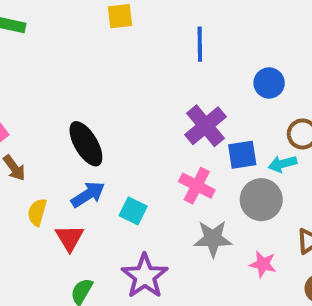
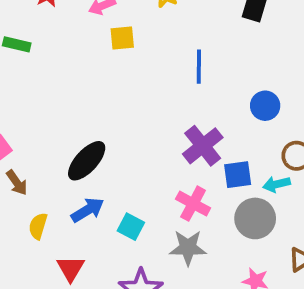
black ellipse: (86, 144) -> (87, 161), turned 72
red triangle: (70, 238) -> (70, 268), moved
gray star: (213, 239) -> (188, 248), moved

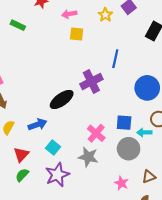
blue circle: (265, 106) -> (147, 88), size x1.5
purple cross: (203, 146) -> (91, 82), moved
black ellipse: (87, 161) -> (62, 99), moved
cyan square: (131, 227) -> (53, 148), moved

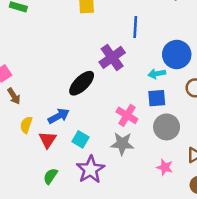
cyan arrow: (144, 132) -> (157, 74), moved
red triangle: (21, 155) -> (48, 140), moved

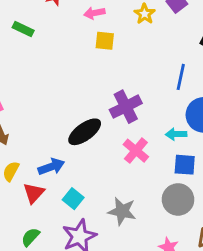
blue line: (135, 27) -> (181, 77), moved
blue square: (157, 98) -> (185, 165), moved
pink cross: (127, 115) -> (136, 151), moved

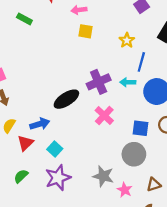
yellow star: (145, 14) -> (127, 40), moved
cyan arrow: (176, 134) -> (128, 82), moved
gray star: (122, 211) -> (103, 176), moved

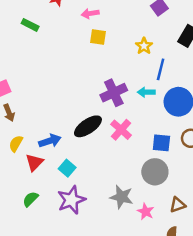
black ellipse: (66, 99) -> (88, 126), moved

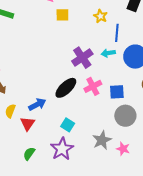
pink cross: (121, 130) -> (93, 86), turned 30
blue square: (161, 143) -> (117, 92), moved
cyan square: (67, 168) -> (68, 125), moved
gray star: (122, 197) -> (102, 140), turned -30

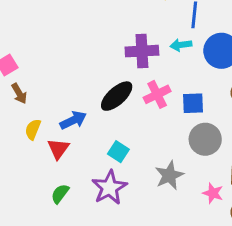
purple cross: (82, 58) -> (142, 51), turned 30
pink star: (123, 149) -> (213, 193), moved

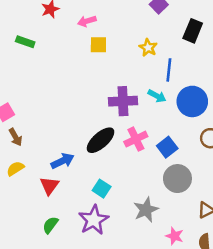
cyan arrow: (181, 45) -> (157, 96), turned -144
blue square: (193, 103) -> (167, 147), turned -36
yellow semicircle: (33, 129) -> (15, 169), moved, turned 36
pink star: (213, 193) -> (175, 236), moved

